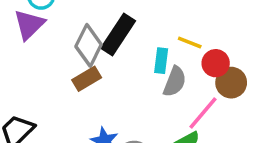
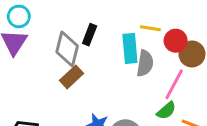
black rectangle: (118, 35) -> (90, 35), size x0.6
cyan rectangle: (161, 61) -> (130, 48), size x1.4

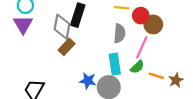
black rectangle: (90, 35) -> (78, 15), size x1.5
cyan rectangle: (130, 48) -> (115, 64), moved

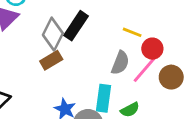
brown circle: (153, 24) -> (171, 77), moved
pink line: (142, 47) -> (144, 70), moved

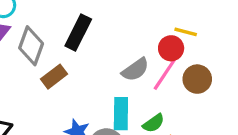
yellow line: (132, 32) -> (186, 32), moved
gray diamond: (53, 34) -> (31, 46), moved
gray semicircle: (120, 63) -> (135, 70), turned 40

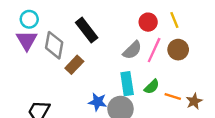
black rectangle: (78, 32) -> (87, 30), turned -55
yellow line: (186, 32) -> (174, 20), moved, turned 63
red circle: (171, 48) -> (148, 22), moved

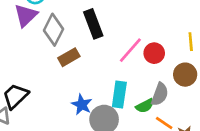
red circle: (148, 22) -> (154, 53), moved
gray semicircle: (132, 50) -> (160, 94), moved, turned -42
pink line: (154, 50) -> (130, 50), moved

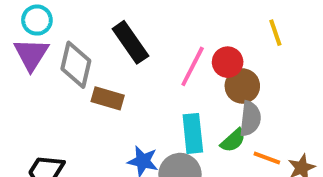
brown rectangle: (69, 57) -> (108, 98), turned 60
brown circle: (185, 75) -> (242, 86), moved

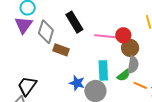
pink line: (193, 66) -> (105, 36), turned 65

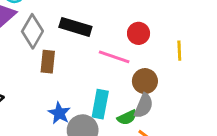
black rectangle: (74, 22) -> (75, 27), turned -55
red circle: (123, 35) -> (139, 33), moved
brown rectangle: (61, 50) -> (48, 62), turned 63

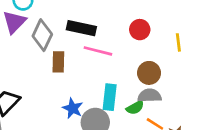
pink line: (114, 57) -> (98, 51), moved
gray semicircle: (144, 106) -> (150, 96), turned -110

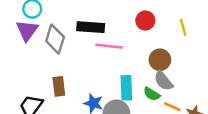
brown rectangle: (58, 62) -> (59, 86), moved
gray semicircle: (150, 96) -> (163, 81), turned -120
green semicircle: (135, 107) -> (152, 94), turned 70

